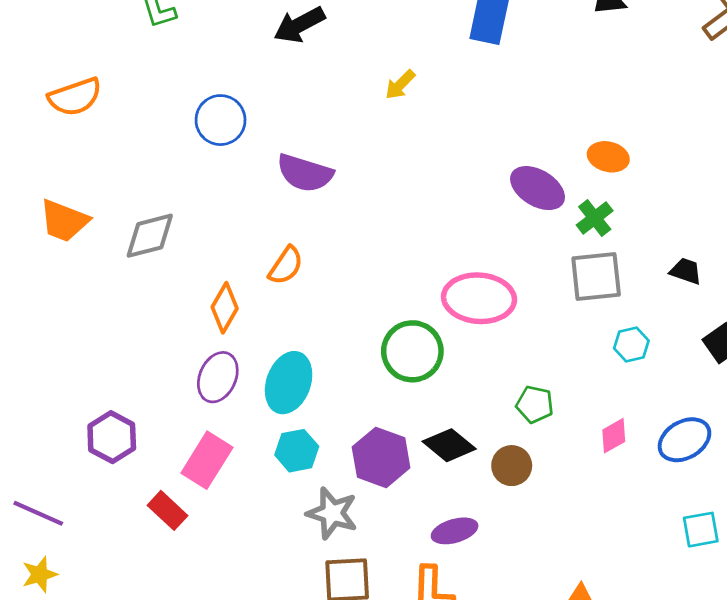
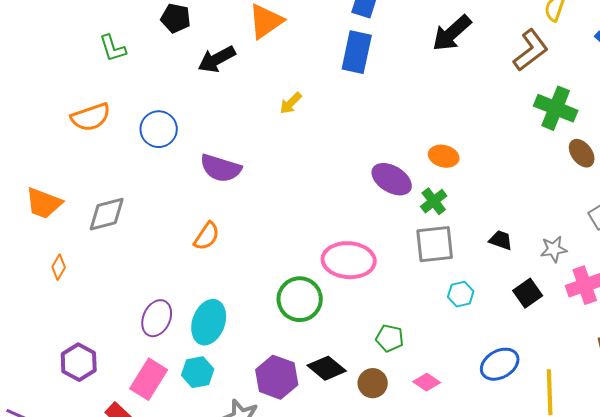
orange semicircle: (75, 97) -> (91, 117), moved
orange diamond: (225, 308) -> (59, 267), moved, size x0.7
pink diamond: (614, 436) -> (427, 382), moved, turned 64
cyan hexagon: (297, 451) -> (198, 372), moved

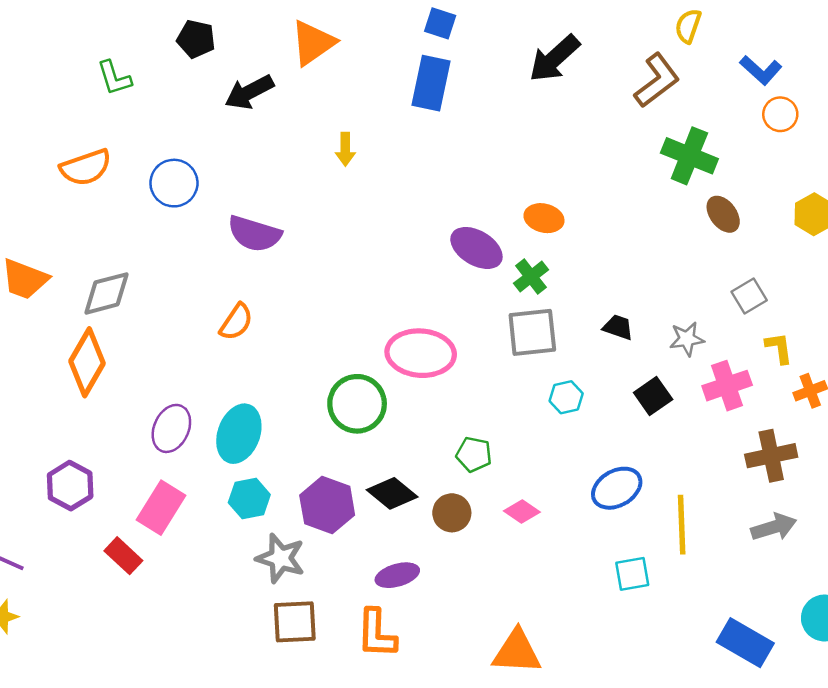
yellow arrow: (291, 103) -> (345, 149), turned -45
orange diamond: (59, 267) -> (87, 362), moved, size x2.0
cyan hexagon: (198, 372) -> (249, 499), moved

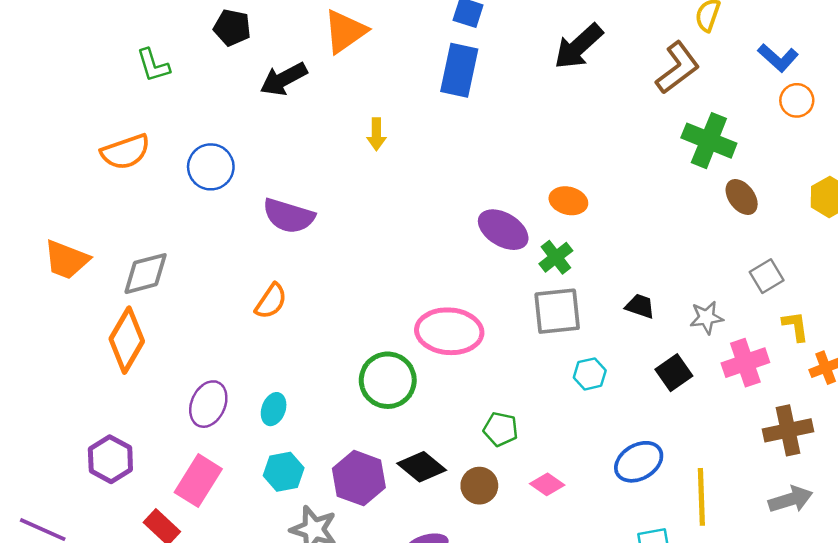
cyan ellipse: (239, 434) -> (274, 409), size x0.6

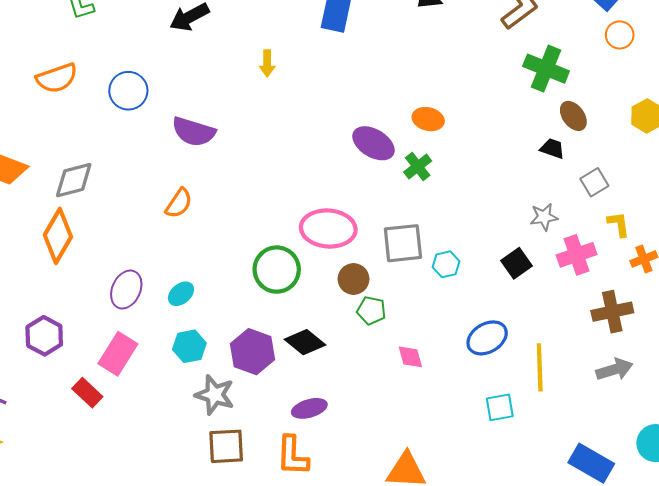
black trapezoid: (640, 306) -> (552, 149), moved
gray square: (557, 311) -> (403, 243), moved
cyan ellipse: (274, 409) -> (181, 294), turned 30
pink diamond: (547, 484) -> (410, 357), turned 40
brown circle: (479, 486) -> (353, 279), moved

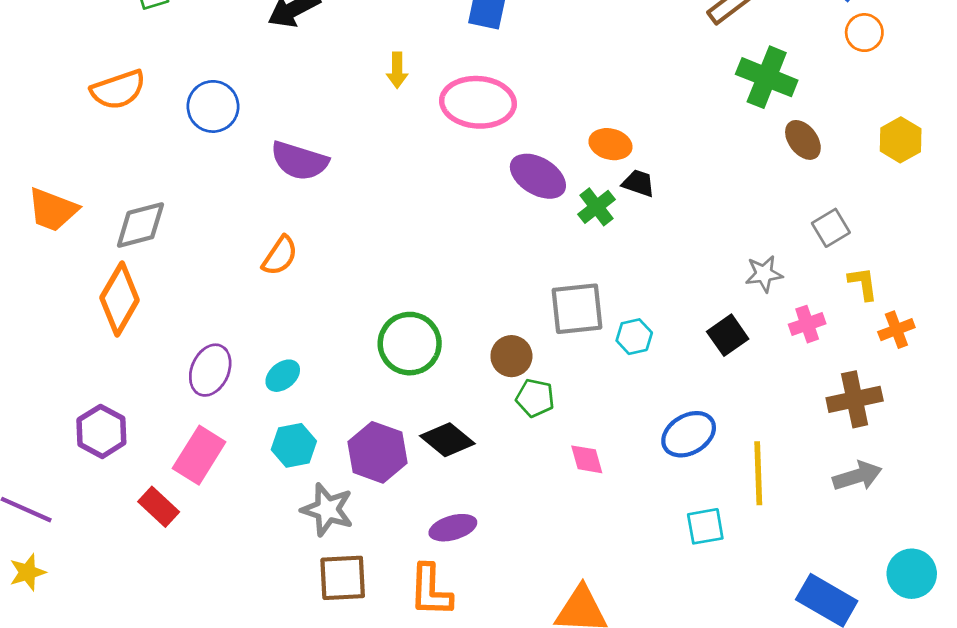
black trapezoid: (552, 149) -> (638, 183), moved
pink ellipse: (328, 229) -> (478, 102), moved
pink cross: (577, 255) -> (807, 324), size x0.7

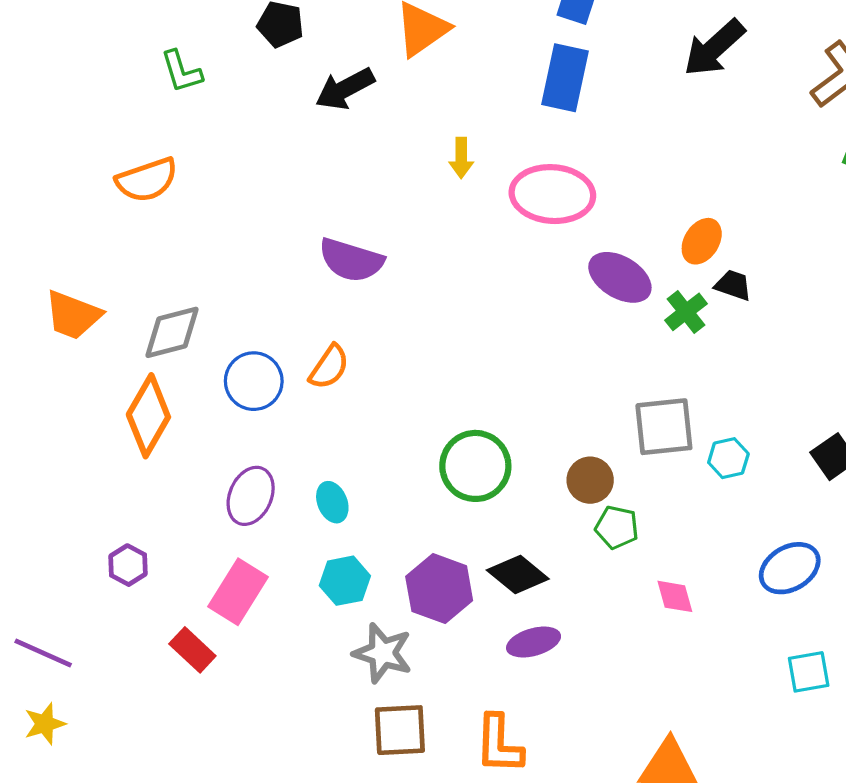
blue circle: (213, 106) -> (254, 381), moved
orange ellipse: (610, 144) -> (702, 241), turned -72
cyan ellipse: (283, 376) -> (332, 502), turned -72
purple hexagon: (101, 431) -> (128, 565), size x0.7
purple ellipse: (453, 528) -> (534, 642), moved

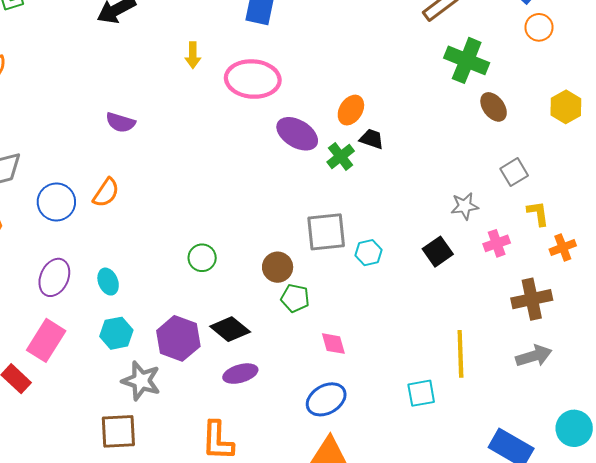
purple semicircle: (351, 260) -> (120, 122), size x0.7
green circle: (475, 466) -> (202, 258), size x0.6
blue ellipse: (790, 568) -> (326, 399), moved
brown square: (400, 730) -> (118, 431), moved

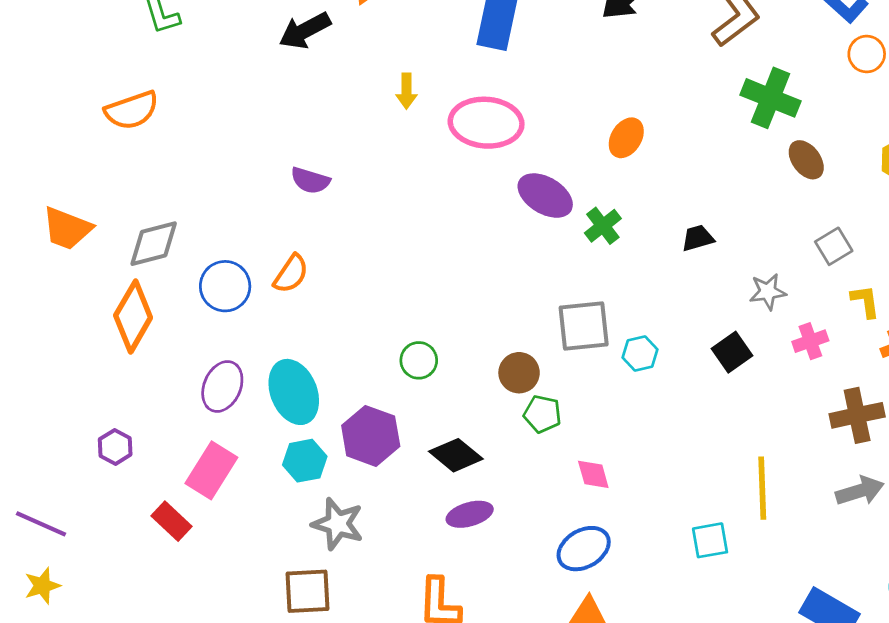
orange ellipse: (351, 110) -> (626, 138), moved
black trapezoid: (372, 139) -> (698, 238), moved, turned -35
cyan ellipse: (108, 282) -> (294, 392), size x1.8
purple hexagon: (178, 338) -> (371, 436), moved

